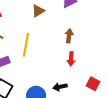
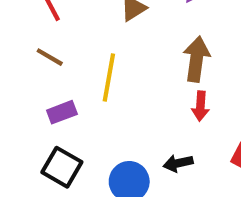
brown arrow: (69, 36) -> (196, 59), size x1.5

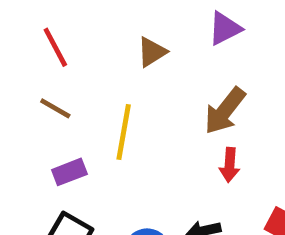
brown arrow: (196, 59) -> (225, 111), turned -150

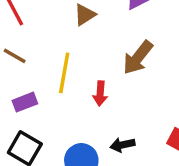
red arrow: (230, 165) -> (100, 93), moved

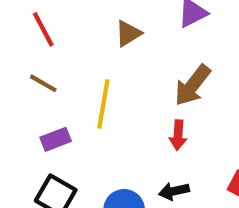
red arrow: (100, 93) -> (178, 135), moved

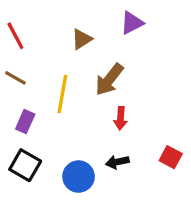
brown arrow: (193, 85) -> (109, 80), moved
purple rectangle: (56, 139) -> (25, 122), turned -45

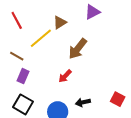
brown line: (15, 78) -> (17, 56), moved
yellow line: (62, 94) -> (41, 38), moved, turned 40
red arrow: (121, 118) -> (65, 76), moved, turned 40

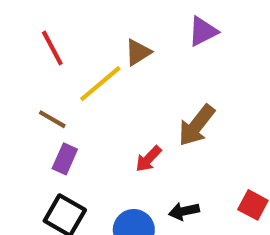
brown arrow: (78, 49) -> (197, 125), moved

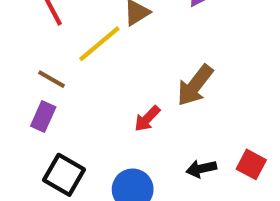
purple rectangle: (65, 159) -> (43, 117), moved
black arrow: (184, 211) -> (201, 169), moved

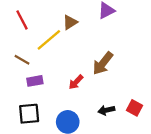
purple rectangle: (43, 117) -> (35, 81), moved, turned 56
black square: (64, 175) -> (29, 114), turned -35

